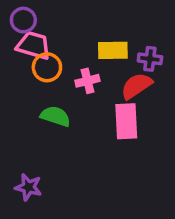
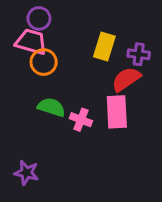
purple circle: (23, 20) -> (39, 18), moved
yellow rectangle: (113, 50) -> (104, 46), turned -72
pink cross: (87, 81) -> (81, 120), moved, turned 35

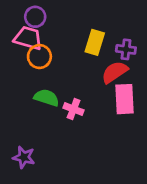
pink rectangle: (117, 112) -> (125, 99), moved

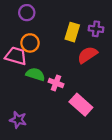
pink trapezoid: (28, 38) -> (16, 56), moved
purple cross: (126, 49) -> (96, 29), moved
pink rectangle: (125, 99) -> (81, 105), moved, turned -45

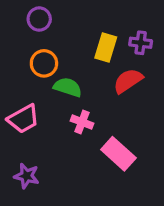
pink trapezoid: (16, 56) -> (23, 119), moved, turned 135
green semicircle: (35, 74) -> (68, 87), moved

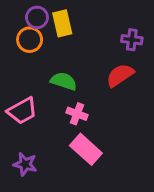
yellow rectangle: (106, 48) -> (62, 23), moved, turned -30
orange circle: (44, 63) -> (30, 40), moved
pink rectangle: (118, 154) -> (86, 149), moved

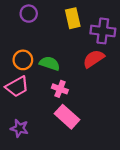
yellow rectangle: (62, 23) -> (73, 18), moved
orange circle: (30, 40) -> (23, 60), moved
purple cross: (132, 40) -> (103, 31), size x1.5

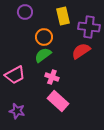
orange circle: (23, 60) -> (44, 37), moved
green semicircle: (50, 63) -> (43, 55), turned -54

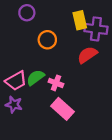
yellow rectangle: (63, 16) -> (80, 20), moved
green semicircle: (43, 55) -> (35, 78), moved
purple star: (17, 111) -> (14, 105), moved

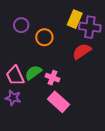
purple circle: (27, 13) -> (21, 25), moved
yellow rectangle: (80, 20) -> (75, 19), turned 36
pink trapezoid: (16, 81) -> (15, 76), turned 95

